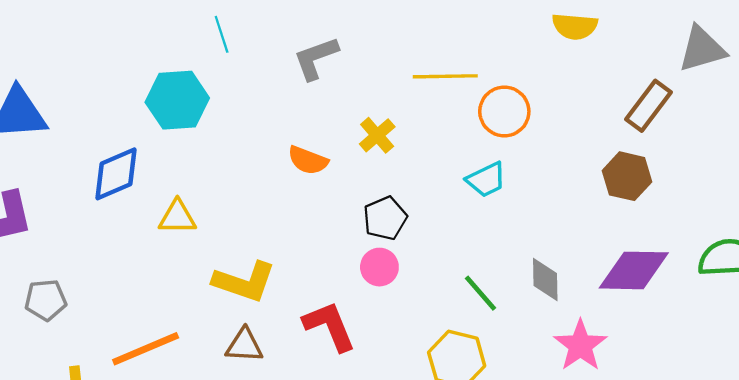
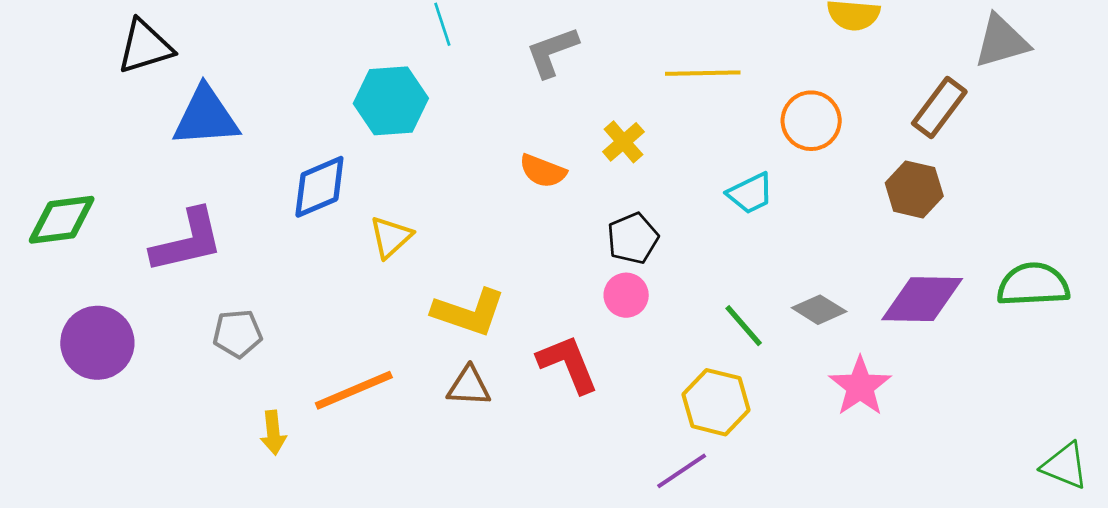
orange circle: (504, 111) -> (811, 121), moved
yellow triangle: (177, 217) -> (391, 237), turned -42
gray diamond: (545, 280) -> (819, 310), turned -57

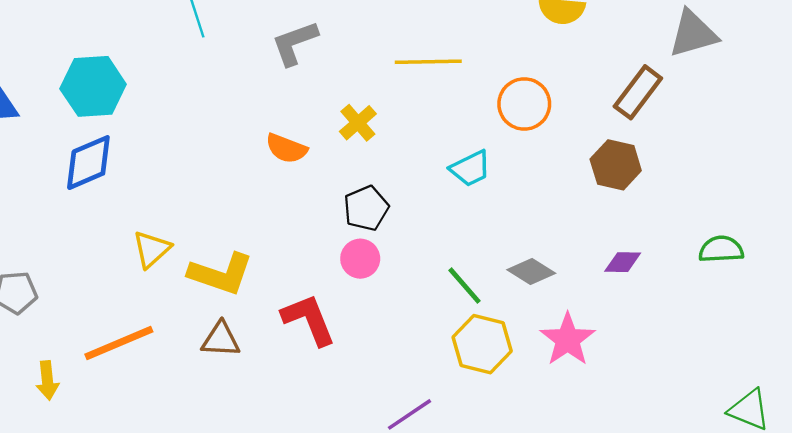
cyan hexagon: (391, 101) -> (93, 86), moved
yellow triangle: (391, 237) -> (152, 249), moved
green semicircle: (1033, 285) -> (721, 249), size x0.7
purple diamond: (922, 299) -> (623, 262), size x0.5
yellow hexagon: (716, 402) -> (482, 344), moved

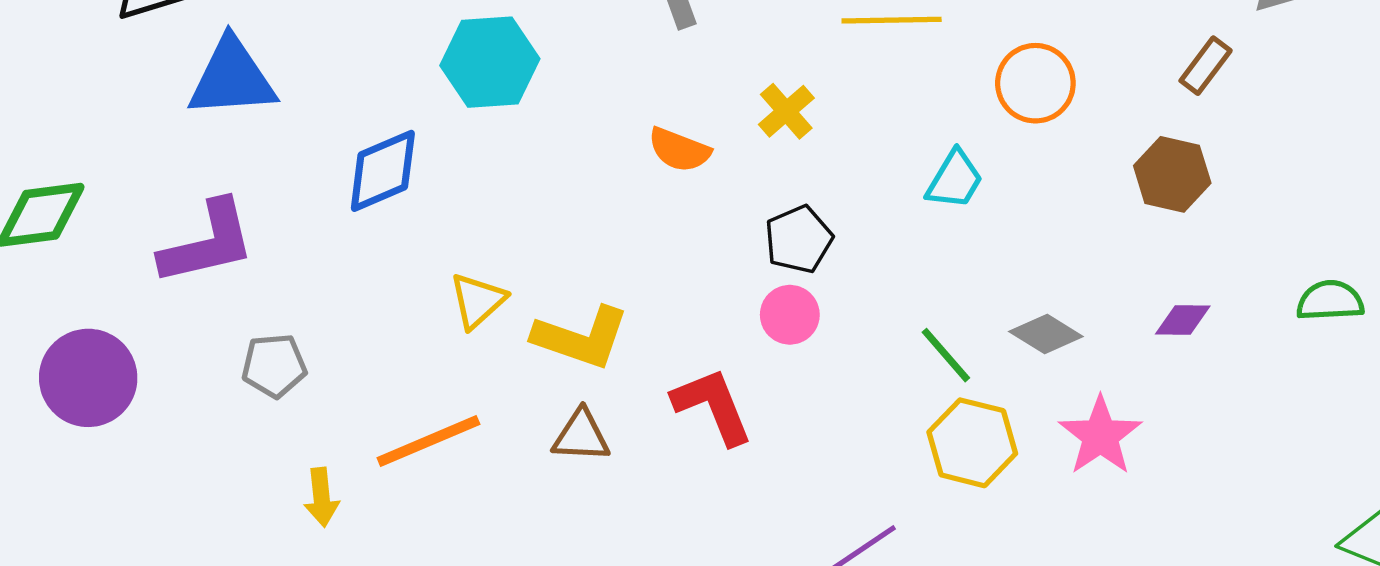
cyan hexagon: (93, 86) -> (490, 62), moved
brown rectangle: (638, 92) -> (1206, 66), size x0.7
cyan trapezoid: (470, 168) -> (955, 180), turned -33

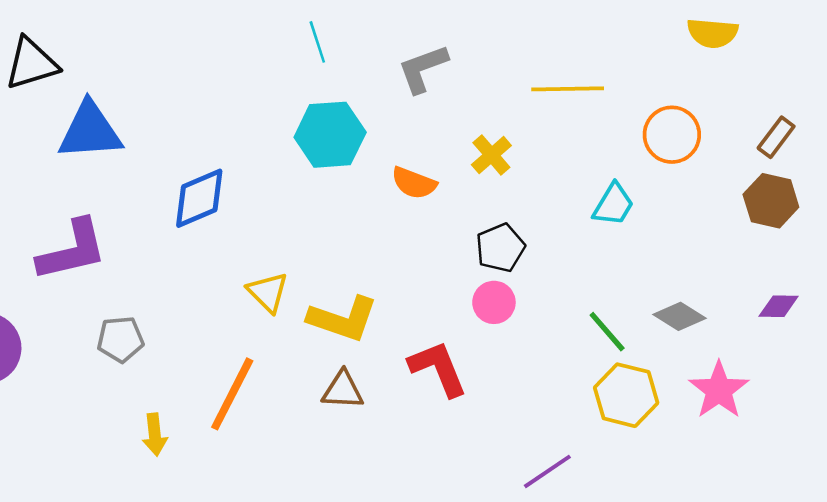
cyan hexagon: (490, 62) -> (330, 135), moved
brown rectangle: (1206, 66) -> (776, 137), moved
yellow triangle: (478, 301) -> (268, 292), turned -33
orange line: (428, 441) -> (232, 394), turned -40

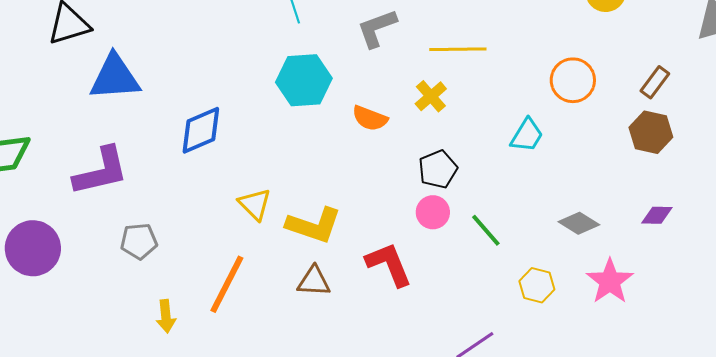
yellow line: (568, 89) -> (458, 49), moved
green line: (607, 332) -> (486, 230), moved
yellow hexagon: (626, 395) -> (537, 285), size x0.7

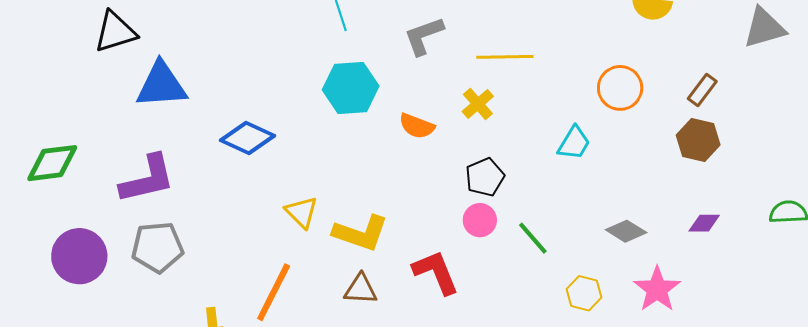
blue diamond: (201, 130) -> (248, 138), turned 48
gray pentagon: (139, 241) -> (157, 247), moved, size x1.4

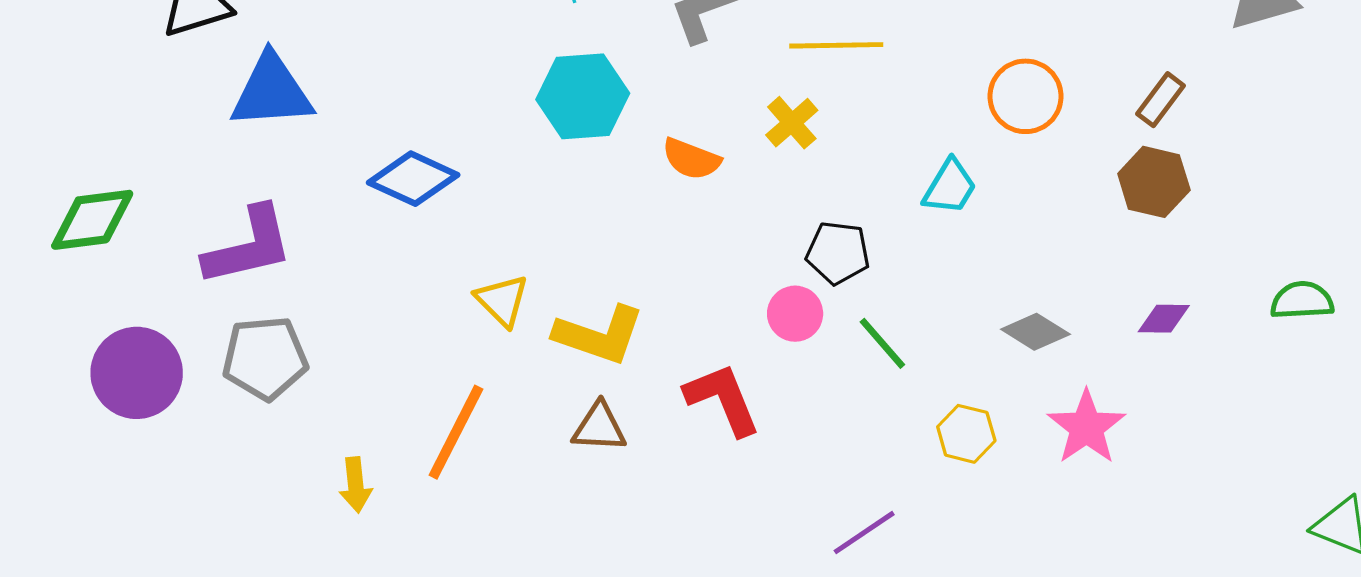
black pentagon: (485, 177) -> (838, 253), moved, turned 30

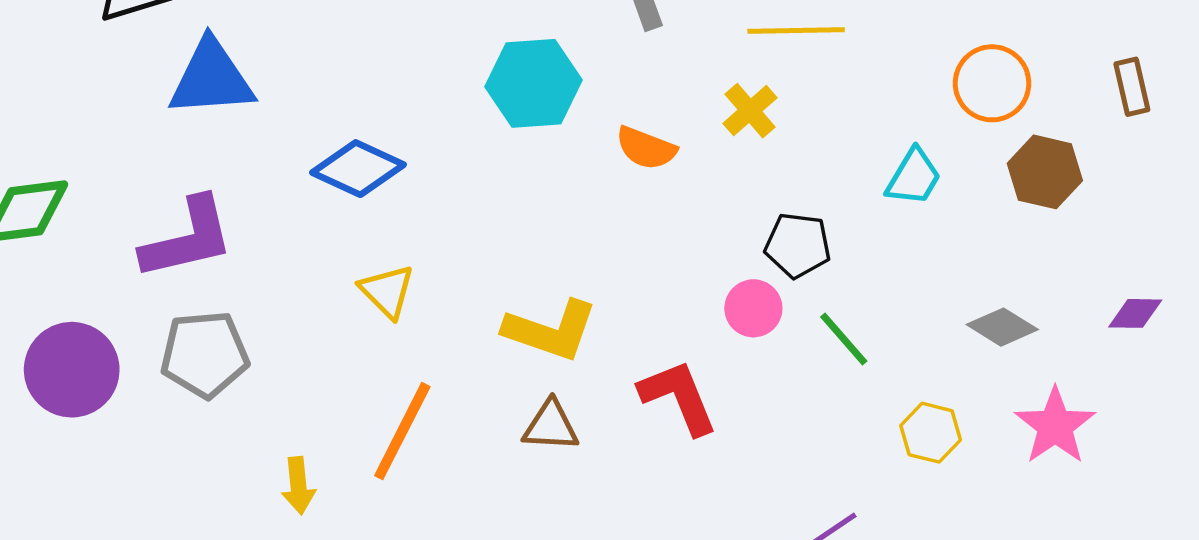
brown rectangle: (1161, 100) -> (1132, 87), turned -50
brown hexagon: (1154, 182) -> (1045, 172), moved
yellow triangle: (502, 300) -> (387, 291), moved

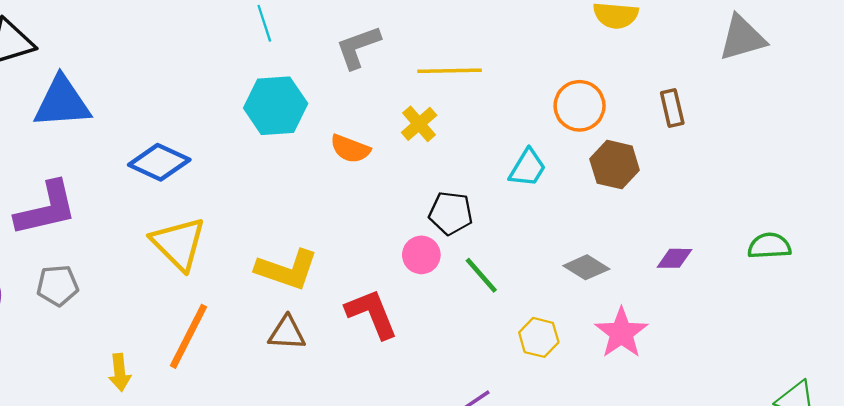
yellow triangle: (387, 291) -> (178, 244), size x1.5
gray pentagon: (205, 354) -> (58, 285), size x0.7

